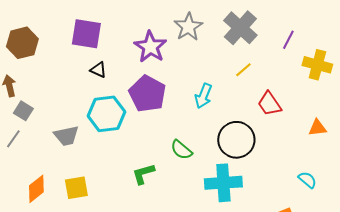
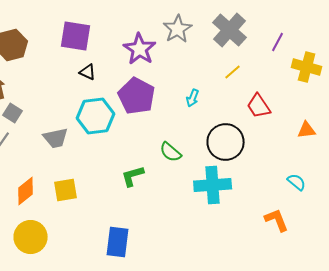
cyan arrow: (203, 96) -> (193, 98), size x0.7

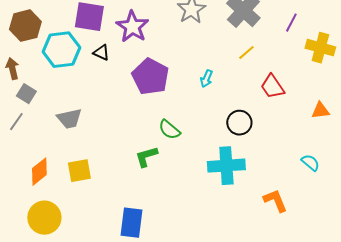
purple star: (140, 49) -> (132, 27), moved
cyan hexagon: (96, 116) -> (61, 50), moved
black circle: (226, 142) -> (239, 123), size x0.7
green semicircle: (171, 152) -> (169, 130), moved
orange L-shape: (277, 220) -> (275, 201), moved

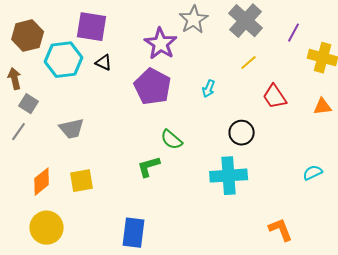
purple star: (132, 27) -> (161, 44), moved
orange triangle: (320, 111) -> (323, 107), moved
cyan semicircle: (310, 163) -> (313, 173), turned -66
orange L-shape: (275, 201) -> (281, 230), moved

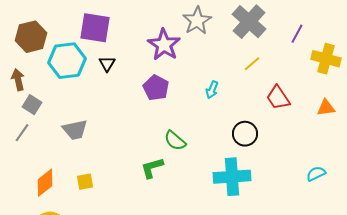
black triangle: (104, 63) -> (107, 64), turned 36
purple pentagon: (153, 87) -> (156, 88), size x0.7
yellow square: (82, 181) -> (85, 182), size x0.7

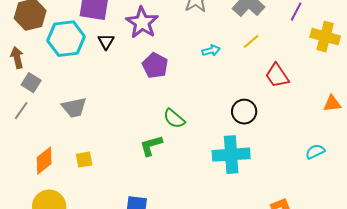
purple star: (164, 45) -> (142, 23), moved
cyan arrow: (212, 90) -> (211, 51), moved, turned -126
orange triangle: (326, 108) -> (332, 104), moved

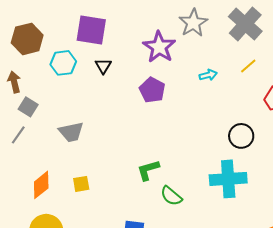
purple star: (142, 23) -> (159, 47), moved
cyan hexagon: (66, 39) -> (63, 63), size x0.7
green semicircle: (174, 119) -> (171, 196), moved

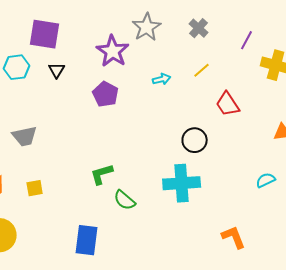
gray cross: (245, 24) -> (199, 28), size x0.6

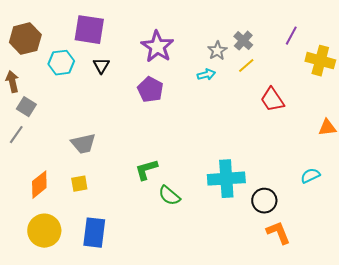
gray star: (147, 27) -> (217, 51), moved, size x0.7
gray cross: (199, 28) -> (243, 41), moved
gray trapezoid: (25, 136) -> (83, 144), moved
black circle: (195, 140) -> (264, 201), moved
blue rectangle: (87, 240) -> (94, 233), moved

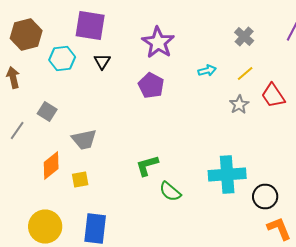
gray star: (217, 51) -> (239, 104), moved
yellow line: (246, 66) -> (245, 74), moved
gray square: (26, 107) -> (47, 112), moved
orange diamond: (39, 185) -> (51, 166), moved

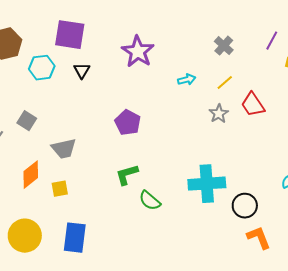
purple pentagon: (151, 86) -> (128, 123), moved

